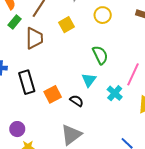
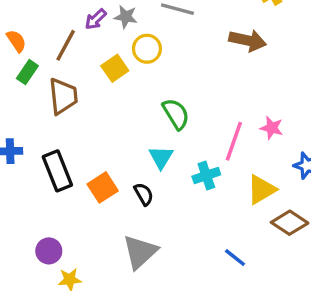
yellow circle: (103, 15) -> (147, 49), moved
cyan cross: (115, 93) -> (206, 176), turned 35
black semicircle: (77, 101) -> (144, 194), turned 32

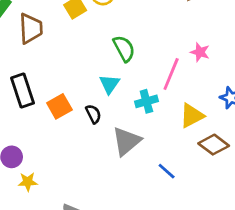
pink star: (272, 128) -> (200, 52), moved
gray triangle: (140, 252) -> (126, 141), moved

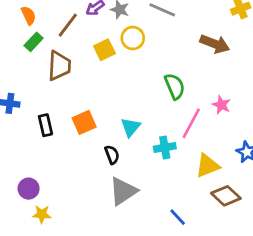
green semicircle: (124, 49) -> (175, 86), moved
black rectangle: (23, 91) -> (45, 125), size x0.7
orange square: (59, 106) -> (84, 122), moved
gray triangle: (126, 141) -> (123, 191), moved

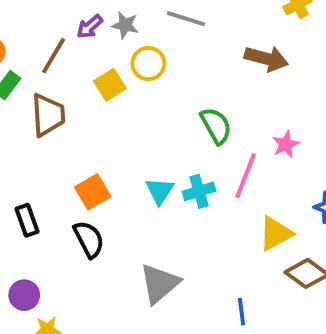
pink star: (221, 105) -> (286, 144), turned 30
black rectangle: (45, 125) -> (27, 220), moved
cyan cross: (165, 147) -> (199, 191), moved
black semicircle: (112, 155) -> (89, 239), moved, size x1.4
blue line: (178, 217) -> (241, 312), turned 42

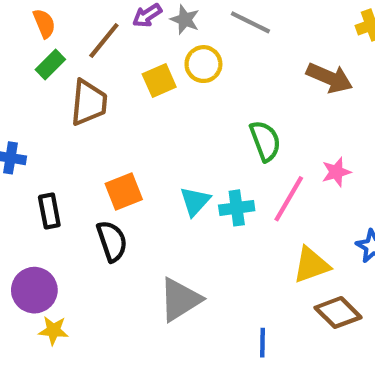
purple circle: (24, 295) -> (34, 290), size x1.4

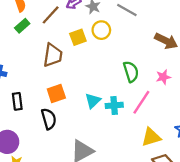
brown trapezoid: (89, 103) -> (53, 55), moved
pink star: (336, 172) -> (163, 77), moved

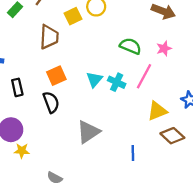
green semicircle: (131, 72) -> (130, 46), turned -45
cyan cross: (114, 105) -> (117, 82), turned 35

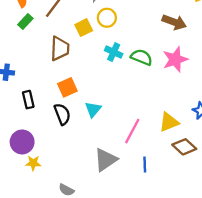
pink star: (164, 48) -> (175, 59), size x1.6
pink line: (144, 76) -> (132, 131), moved
cyan triangle: (94, 79) -> (93, 109), moved
cyan cross: (117, 82) -> (114, 52), moved
gray triangle: (88, 132) -> (106, 160), moved

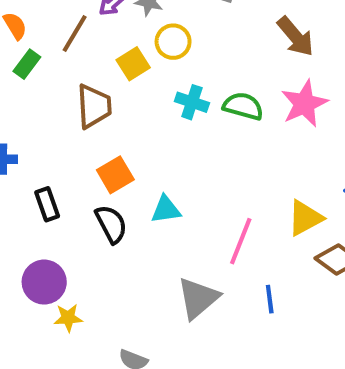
brown arrow: (174, 22) -> (295, 37), turned 35
cyan triangle: (93, 109) -> (166, 210), turned 48

